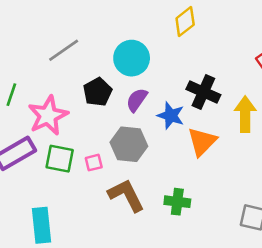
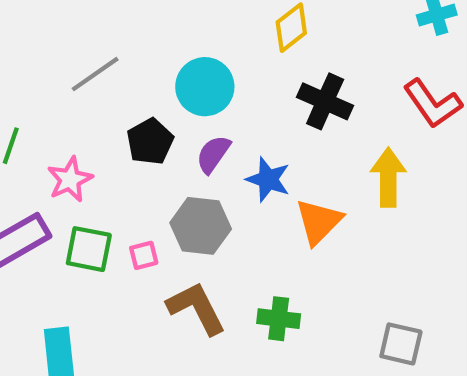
black cross: (203, 92) -> (325, 101), moved
pink star: (48, 116) -> (70, 179), size x0.7

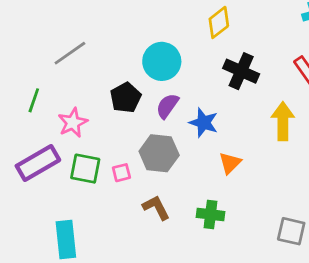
gray line: (95, 74) -> (70, 53), moved
orange triangle: (319, 222) -> (230, 163), moved, size x0.7
brown L-shape: (196, 308) -> (156, 207), size x0.7

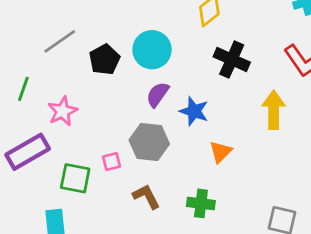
black pentagon: (126, 98) -> (104, 60), moved
green square: (85, 169) -> (75, 178), moved

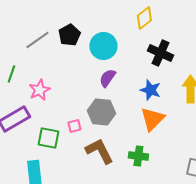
black pentagon: (104, 60) -> (69, 35), moved
blue star: (194, 111) -> (150, 90), moved
orange triangle: (221, 152) -> (152, 119), size x1.5
brown L-shape: (146, 196) -> (99, 151), size x1.4

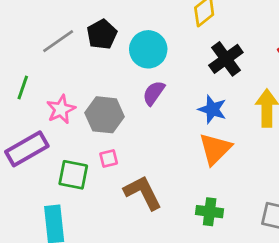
black cross: (160, 53) -> (226, 59), turned 30
gray hexagon: (101, 112) -> (105, 115), moved
green cross: (138, 156) -> (210, 212), moved

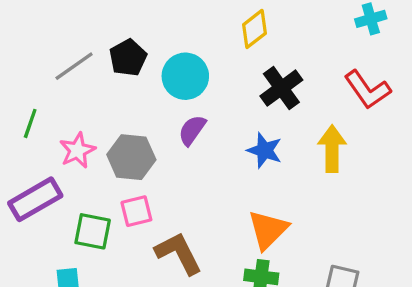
orange triangle: (215, 149) -> (268, 230), moved
pink square: (109, 158) -> (136, 211), size x1.4

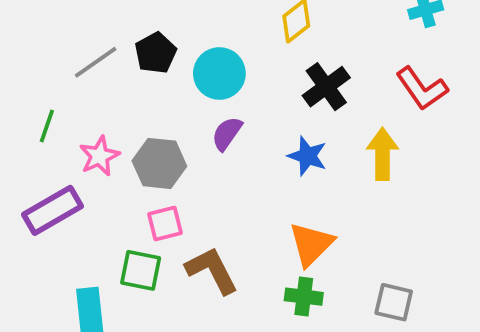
green square: (93, 231) -> (141, 270), moved

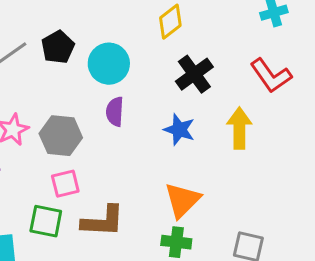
purple semicircle: (227, 133) -> (115, 112), turned -32
brown L-shape: (212, 270) -> (103, 221), turned 120

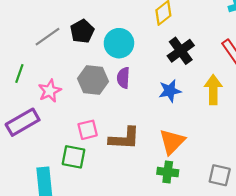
blue star: (179, 130) -> (170, 91), turned -30
gray hexagon: (61, 136) -> (93, 80), moved
brown L-shape: (103, 221) -> (124, 138), moved

